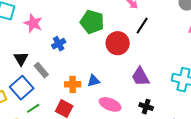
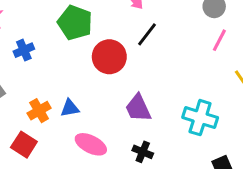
orange cross: (73, 84) -> (39, 111), turned -35

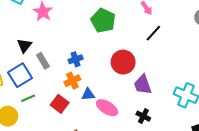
blue cross: (24, 50) -> (76, 59), moved
red circle: (109, 57) -> (123, 62), moved
blue triangle: (70, 108) -> (88, 94), moved

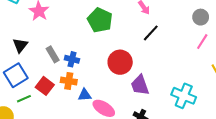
blue cross: (76, 59) -> (72, 59), turned 32
gray rectangle: (43, 61) -> (53, 54), moved
orange cross: (72, 81) -> (69, 81), turned 35
red square: (60, 104) -> (45, 86), moved

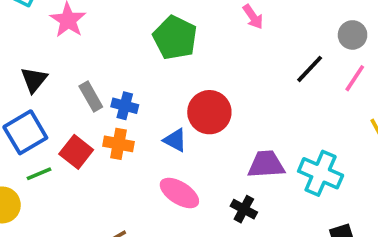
black line: (151, 33) -> (310, 69), moved
purple trapezoid: (140, 85) -> (266, 164), moved, turned 105
blue triangle: (85, 95) -> (175, 140), moved, turned 32

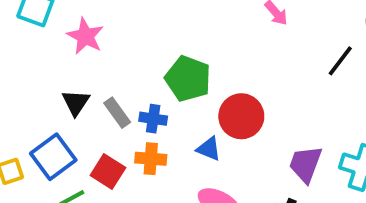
green pentagon: (175, 38) -> (188, 79), moved
black triangle: (34, 80) -> (76, 103), moved
purple trapezoid: (266, 164) -> (305, 164), turned -60

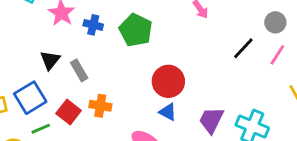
green pentagon: (188, 79) -> (136, 30), moved
blue cross: (153, 119) -> (93, 25), moved
blue triangle: (209, 149) -> (168, 112), moved

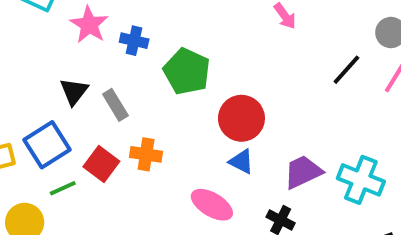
green pentagon: (136, 30) -> (187, 71), moved
purple trapezoid: (211, 120) -> (303, 172), turned 40

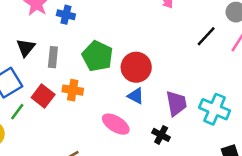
green pentagon: (187, 71) -> (97, 56), moved
gray rectangle: (115, 105) -> (53, 57), turned 36
purple trapezoid: (303, 172) -> (176, 103), turned 104
green line: (63, 188) -> (17, 112), turned -30

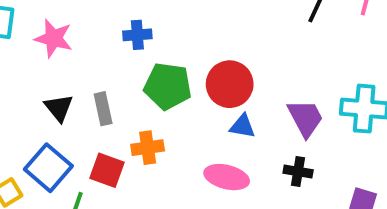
blue cross: (66, 15) -> (137, 35), moved

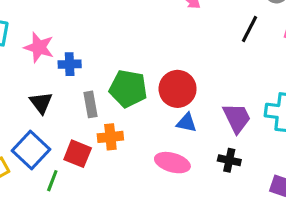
blue cross: (137, 35) -> (70, 64), moved
gray rectangle: (103, 109) -> (90, 104), moved

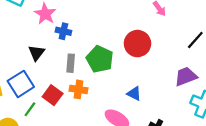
red circle: (178, 89) -> (137, 44), moved
purple trapezoid: (237, 118) -> (186, 76), moved, turned -100

